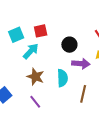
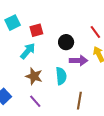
cyan square: (16, 35) -> (13, 23), moved
brown line: (83, 94) -> (79, 101), moved

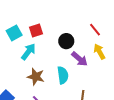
cyan square: (13, 23) -> (14, 33), moved
purple arrow: (79, 61) -> (80, 59), turned 42

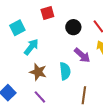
red square: (36, 31) -> (47, 13), moved
black circle: (66, 41) -> (73, 27), moved

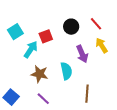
red square: (47, 13) -> (46, 36), moved
purple arrow: (82, 55) -> (82, 54), turned 30

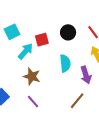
purple arrow: (82, 54) -> (86, 75), moved
cyan semicircle: (66, 71) -> (65, 63), moved
brown line: (87, 94) -> (77, 101), turned 30

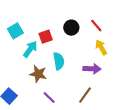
cyan semicircle: (65, 63) -> (59, 61), moved
purple arrow: (86, 75) -> (92, 69), turned -66
purple line: (33, 101) -> (49, 98), moved

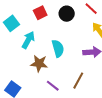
red square: (46, 37) -> (40, 13), moved
brown line: (85, 95) -> (78, 81), moved

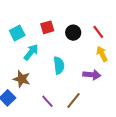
brown star: (39, 64) -> (22, 79), moved

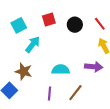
cyan semicircle: (59, 65) -> (61, 70), moved, turned -84
purple line: (47, 101) -> (49, 94), turned 48

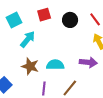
brown star: (24, 71) -> (30, 66), moved

